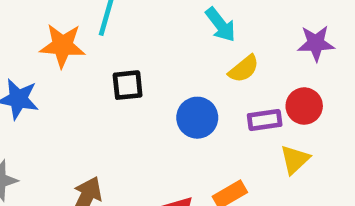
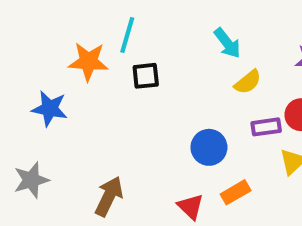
black square: (128, 85) -> (146, 76), moved
blue circle: (197, 118) -> (209, 147), moved

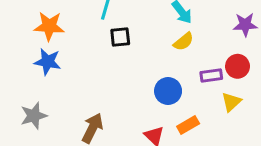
orange star: (88, 62) -> (49, 26), moved
yellow semicircle: (248, 82) -> (183, 42), moved

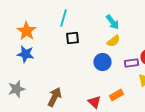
orange star: (49, 26) -> (26, 31), turned 30
blue circle: (168, 91) -> (102, 62), moved

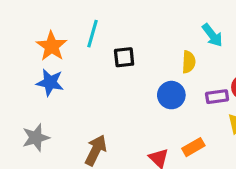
cyan line: (64, 18) -> (93, 34), moved
cyan arrow: (112, 22) -> (212, 35), moved
yellow semicircle: (114, 41) -> (189, 62), turned -48

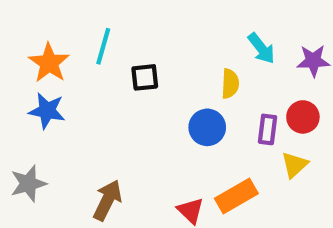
purple rectangle: (217, 97) -> (268, 129), turned -75
orange rectangle: (193, 147) -> (236, 196), size x1.4

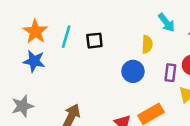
cyan line: (103, 46) -> (66, 37), moved

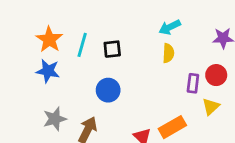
cyan arrow: (166, 23) -> (170, 27), moved, turned 102
blue circle: (133, 71) -> (108, 90), moved
gray star: (22, 106) -> (55, 119), moved

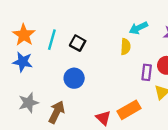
cyan arrow: (170, 27) -> (138, 28), moved
black square: (112, 49) -> (78, 43), turned 35

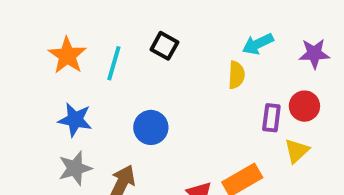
black square: (78, 43) -> (164, 46), moved
blue star: (23, 62) -> (75, 120), moved

